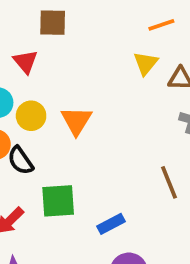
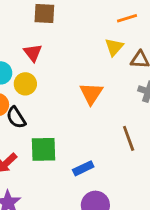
red triangle: (25, 62) -> (33, 53), moved
orange triangle: (76, 121) -> (91, 93), moved

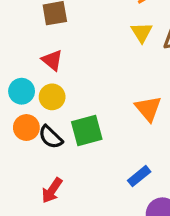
orange triangle: (91, 93) -> (148, 109), moved
green square: (44, 149) -> (87, 131), moved

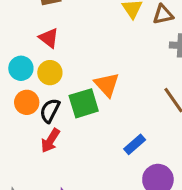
orange triangle: (148, 109) -> (107, 85), moved
black semicircle: (51, 137) -> (50, 111), turned 75
red arrow: (52, 190) -> (50, 141), moved

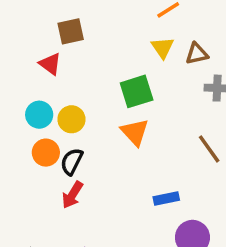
red triangle: (49, 38) -> (50, 64), moved
green square: (84, 103) -> (137, 91), moved
blue rectangle: (135, 144) -> (166, 199), turned 30

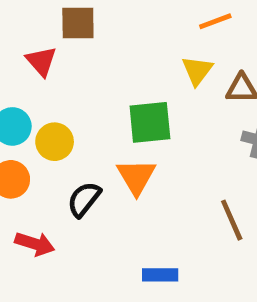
black semicircle: (72, 162) -> (84, 199), moved
red arrow: (72, 195) -> (35, 244), turned -116

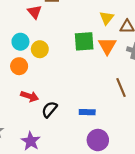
orange triangle: (136, 177) -> (107, 46), moved
black semicircle: (84, 199) -> (49, 109), moved

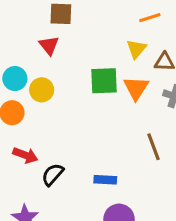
red triangle: (35, 12) -> (49, 45), moved

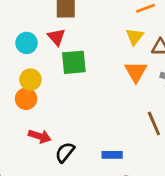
cyan circle: (15, 79) -> (27, 43), moved
green square: (104, 81) -> (74, 62), moved
yellow circle: (42, 90) -> (30, 80), moved

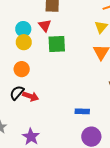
yellow circle: (30, 80) -> (24, 42), moved
black semicircle: (65, 152) -> (17, 93), moved

